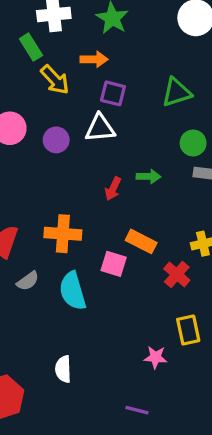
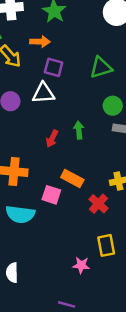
green arrow: (148, 177) -> (79, 130), turned -98
cyan semicircle: (73, 291) -> (20, 214), turned -68

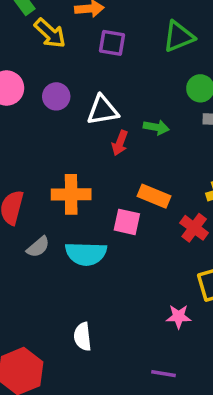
white triangle: (43, 93) -> (103, 110), moved
green arrow: (79, 130) -> (156, 127), turned 112

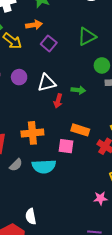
purple square: (112, 43) -> (49, 43), turned 35
white semicircle: (83, 337) -> (31, 216), moved

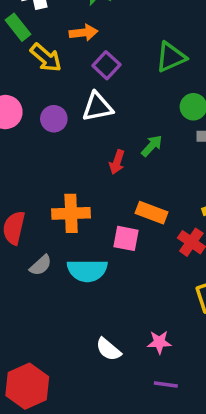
white triangle: (47, 83) -> (98, 107), moved
green arrow: (78, 90) -> (152, 146), turned -56
pink star: (100, 198) -> (159, 342), moved
white semicircle: (31, 216) -> (108, 349), moved, turned -42

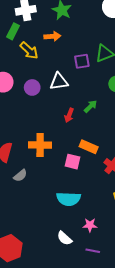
green rectangle: (18, 27) -> (13, 31), turned 63
purple square: (106, 65) -> (82, 61), moved, turned 35
cyan semicircle: (87, 270) -> (69, 199), moved
white semicircle: (108, 349) -> (65, 238), moved

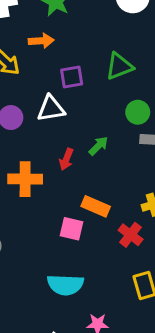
purple square: (82, 61) -> (72, 77), moved
orange cross: (40, 145) -> (25, 179), moved

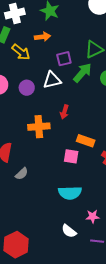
green arrow: (98, 146) -> (82, 73), moved, size x1.5

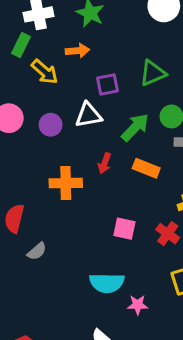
green arrow: (82, 73) -> (135, 127), moved
orange rectangle: (86, 141) -> (146, 168), moved
pink square: (71, 156) -> (124, 229), moved
pink star: (93, 217) -> (138, 305), moved

